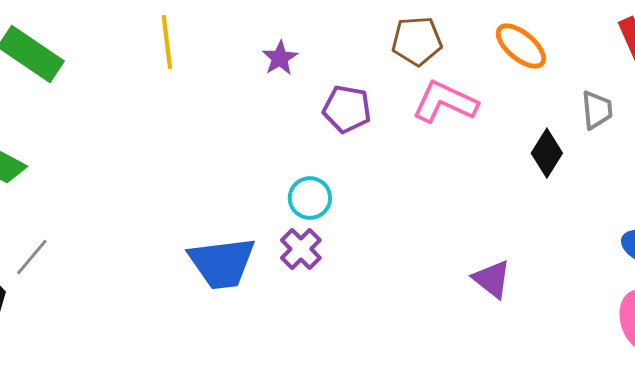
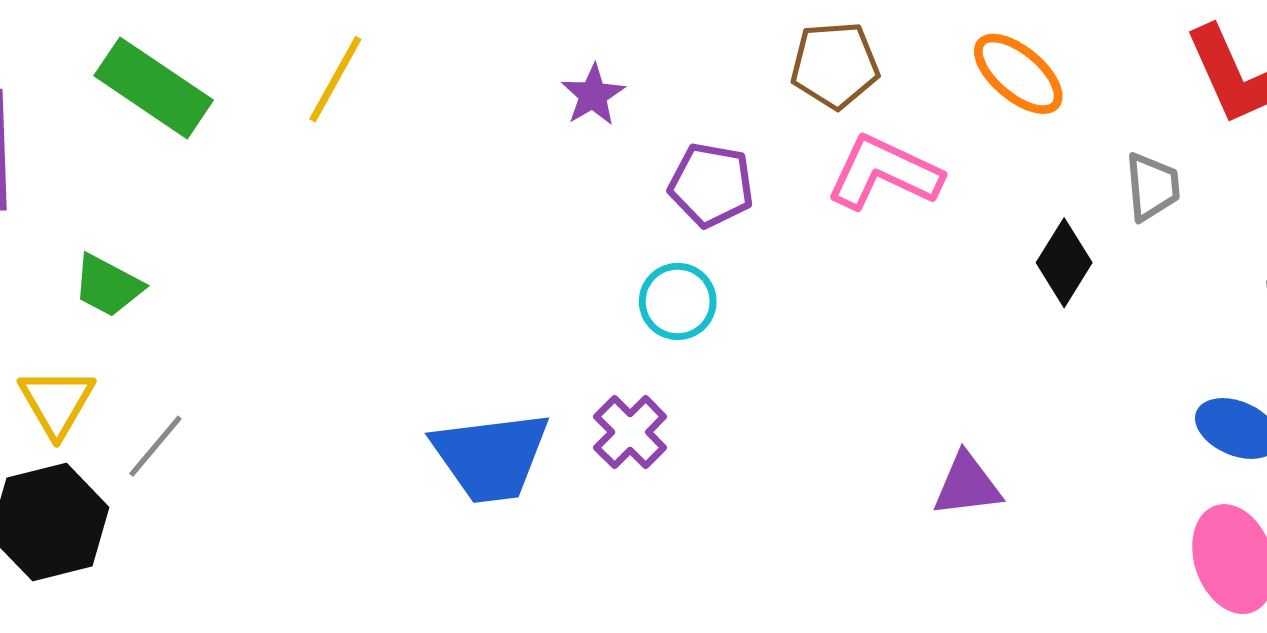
yellow line: (167, 42) -> (335, 79), moved, turned 36
cyan circle: (310, 198) -> (678, 301), moved
purple triangle: (492, 279) -> (967, 485), turned -45

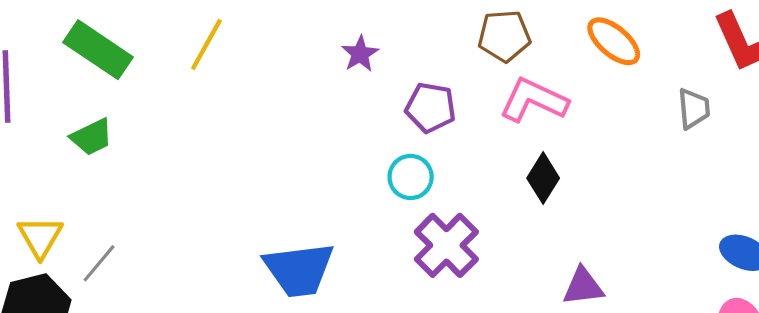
black diamond: (1064, 263) -> (543, 178), moved
green trapezoid: (108, 286) -> (92, 137), moved, turned -54
purple cross: (630, 432) -> (446, 245), moved, size x1.5

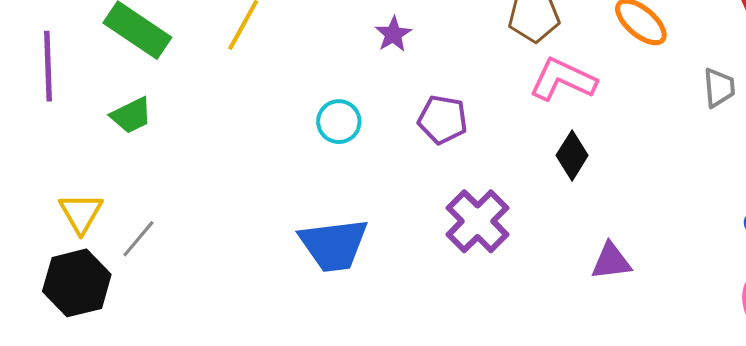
purple pentagon: (431, 108) -> (443, 120), moved
cyan circle: (411, 177) -> (339, 122), moved

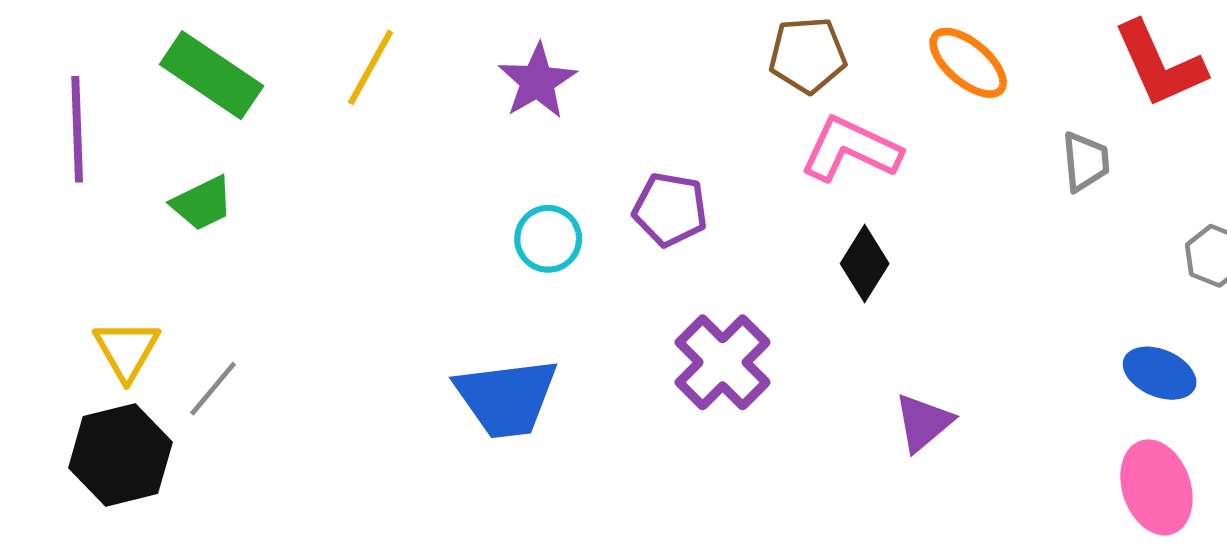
purple star: (393, 34) -> (537, 81), moved, size x1.4
cyan circle: (339, 122) -> (548, 239), moved
purple triangle: (611, 261) -> (923, 423), turned -33

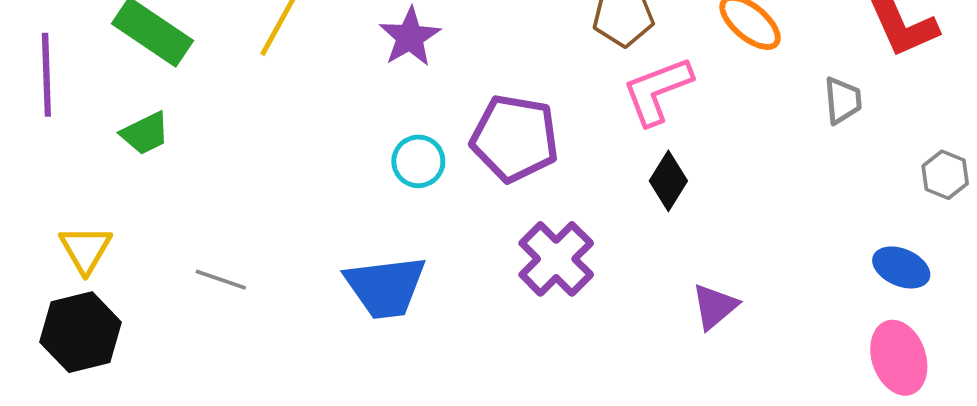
pink L-shape: (851, 149) -> (657, 91), turned -46
purple pentagon: (670, 209) -> (515, 138), size x1.5
gray line: (213, 389) -> (221, 280), moved, turned 69

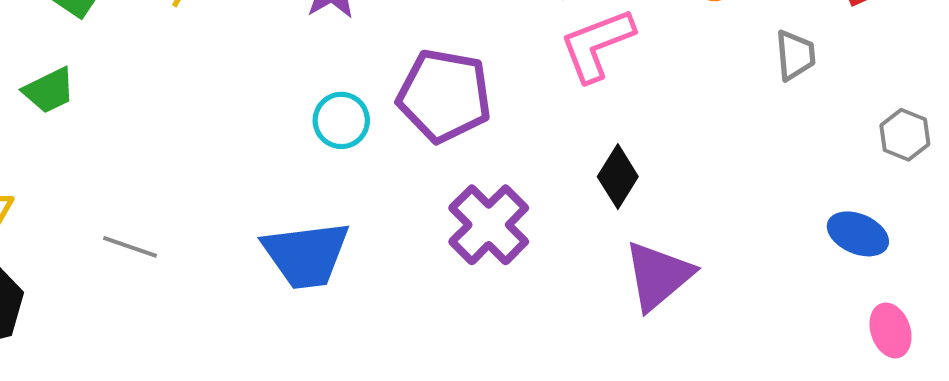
black diamond: (668, 181) -> (618, 177), moved
purple triangle: (715, 306) -> (658, 276), size x1.4
pink ellipse: (899, 358) -> (891, 330), moved, size x0.7

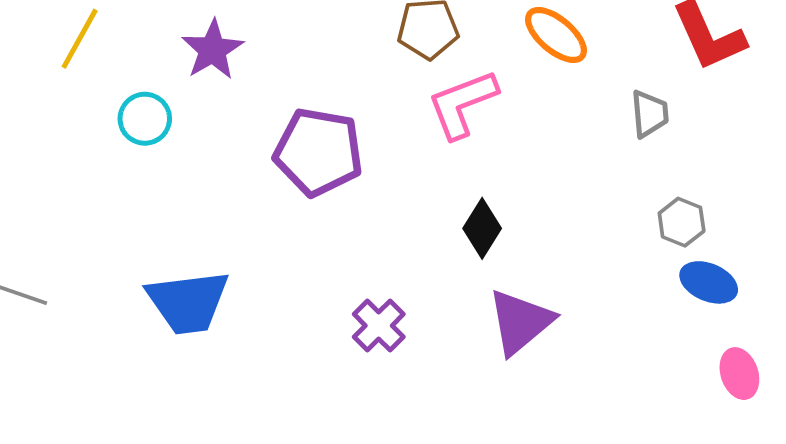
cyan circle: (341, 120) -> (145, 119), moved
gray hexagon: (905, 135) -> (682, 222), moved
purple cross: (489, 225) -> (379, 326), moved, size x0.7

